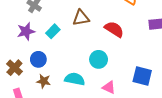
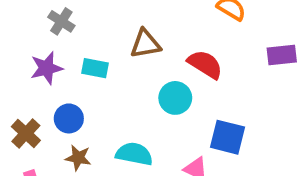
cyan rectangle: (53, 31) -> (95, 68), turned 56
cyan circle: (99, 59) -> (175, 98), moved
blue square: (142, 76) -> (228, 137), moved

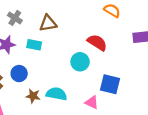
brown triangle: (145, 44) -> (48, 23), moved
brown star: (78, 158) -> (33, 96), moved

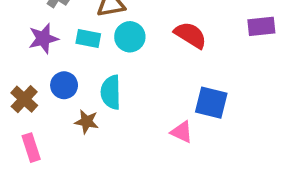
cyan circle: (80, 62) -> (130, 37), moved
cyan semicircle: (57, 94) -> (111, 92), moved, turned -102

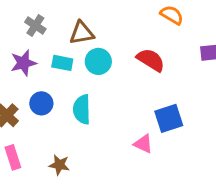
blue square: (211, 103) -> (169, 118), turned -32
brown star: (87, 122) -> (59, 165), moved

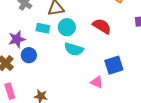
purple star: (23, 63) -> (17, 39), moved
cyan semicircle: (82, 109) -> (74, 49), moved, turned -72

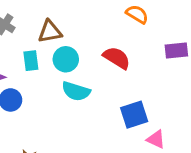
cyan rectangle: (43, 28) -> (31, 61), turned 72
pink triangle: (97, 82) -> (156, 139), moved

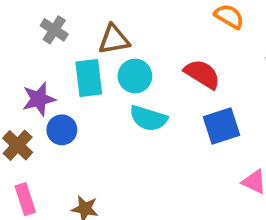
cyan rectangle: (31, 61) -> (89, 78), size x1.4
blue square: (134, 115) -> (221, 126), moved

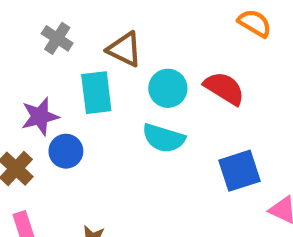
brown triangle: (114, 39) -> (124, 49), turned 36
cyan circle: (135, 76) -> (168, 88), moved
blue square: (221, 126) -> (240, 171), moved

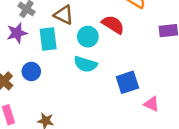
red semicircle: (224, 88) -> (113, 25), moved
purple star: (40, 116) -> (17, 33), moved

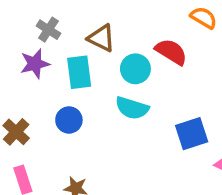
blue circle: (31, 71) -> (69, 120), moved

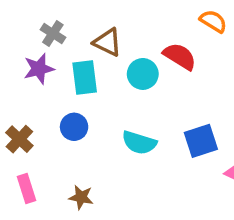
cyan semicircle: (132, 108) -> (139, 143), moved

